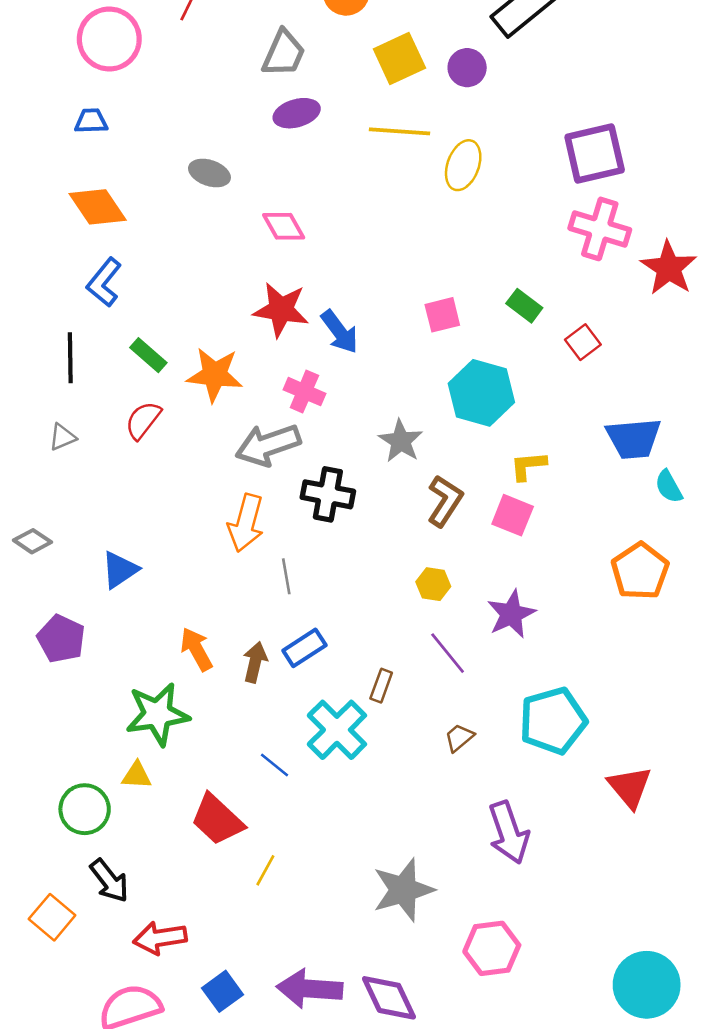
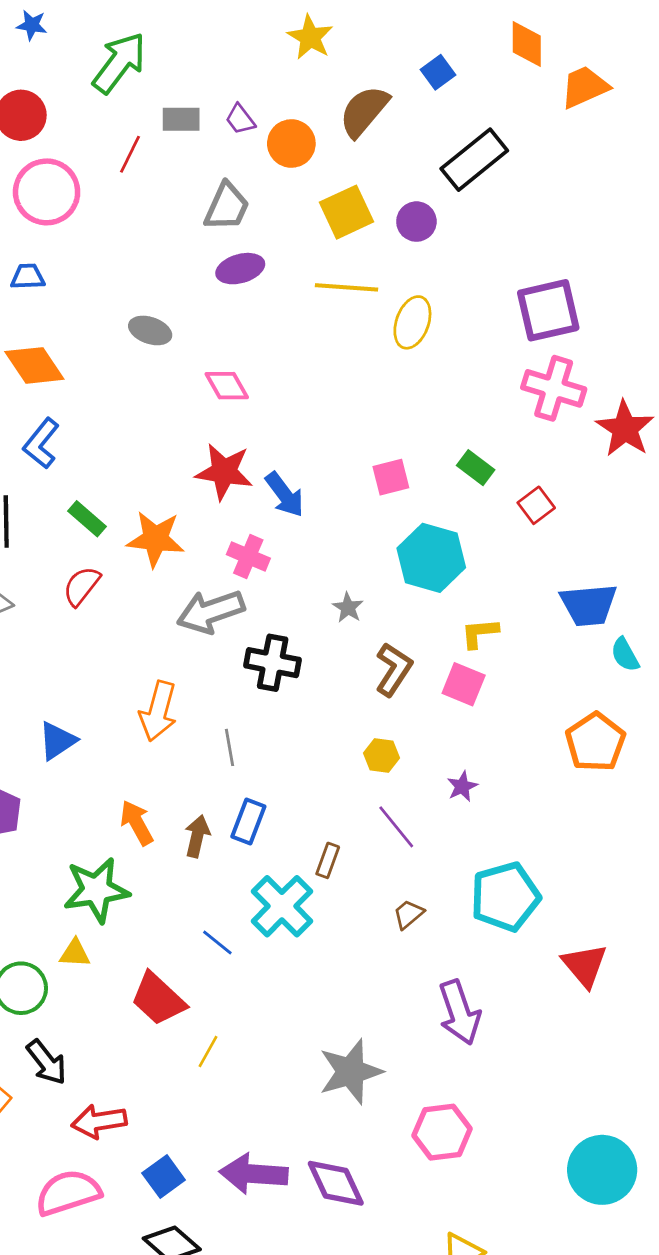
gray star: (401, 441) -> (348, 608), size x0.7
orange arrow: (246, 523) -> (158, 711), moved
purple star: (511, 614) -> (462, 786), size x0.6
blue rectangle: (304, 648) -> (248, 821), turned -36

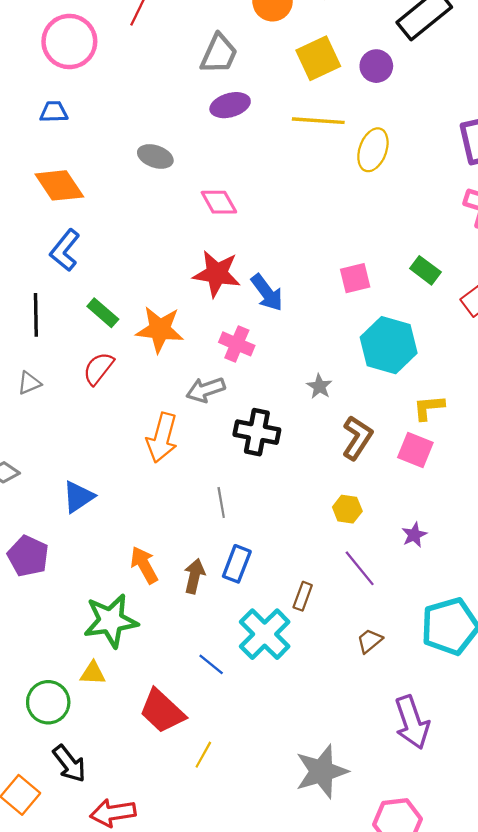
gray arrow: (211, 612) -> (206, 390), size x0.7
orange arrow: (158, 711) -> (162, 438), moved

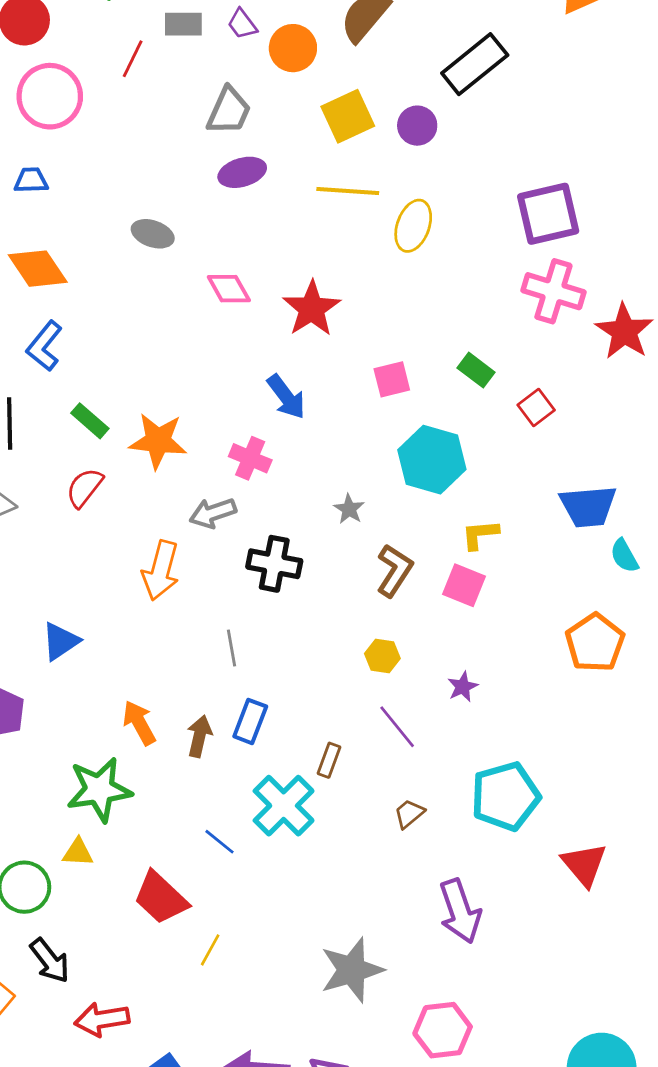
red star: (217, 274) -> (312, 309), moved, turned 30

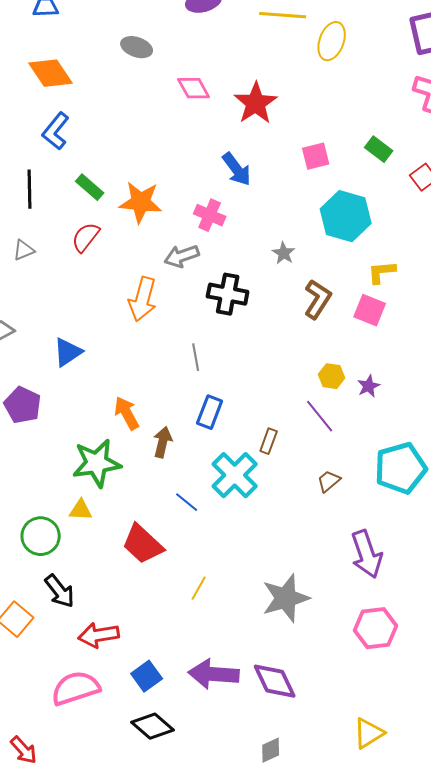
yellow hexagon: (382, 656) -> (332, 376), moved
brown arrow: (199, 736) -> (163, 442), moved
yellow line: (210, 950) -> (199, 588), moved
pink hexagon: (443, 1030) -> (376, 628), moved

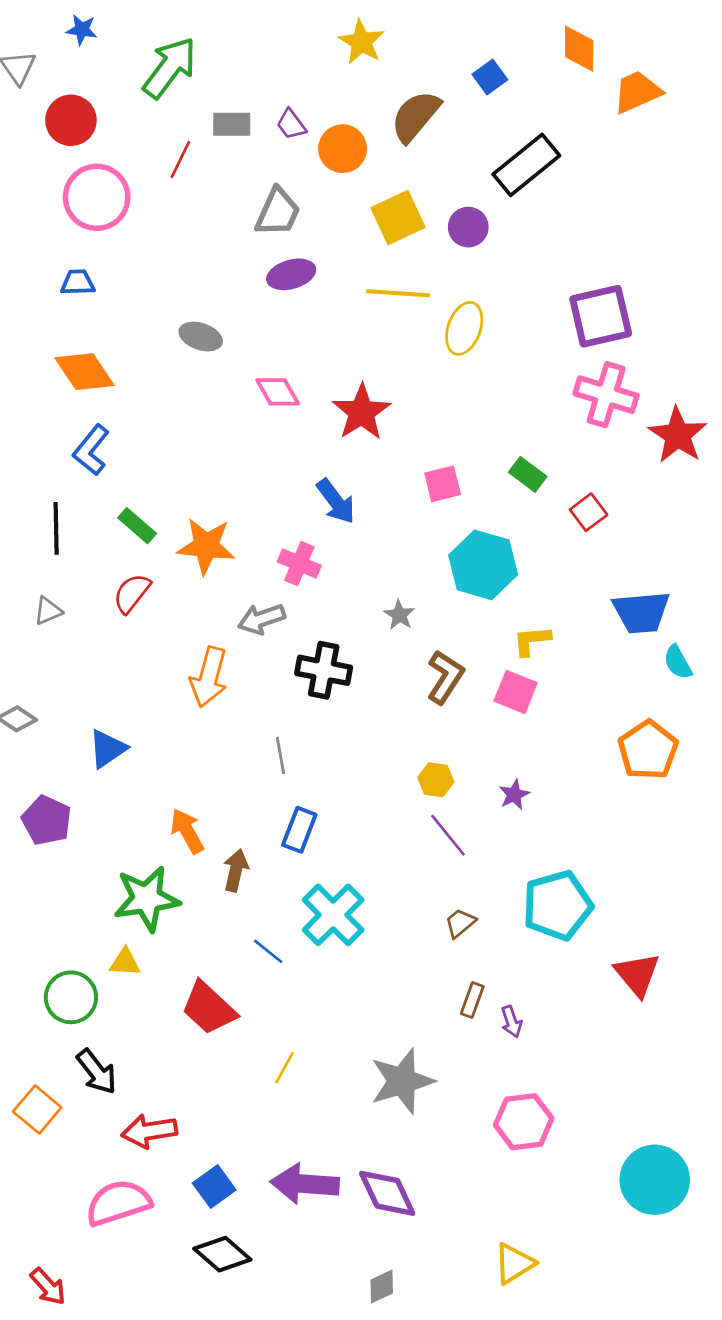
yellow hexagon: (332, 376) -> (436, 780), moved
brown rectangle: (269, 441) -> (472, 1000), moved
purple arrow: (367, 554) -> (511, 1022), size x0.5

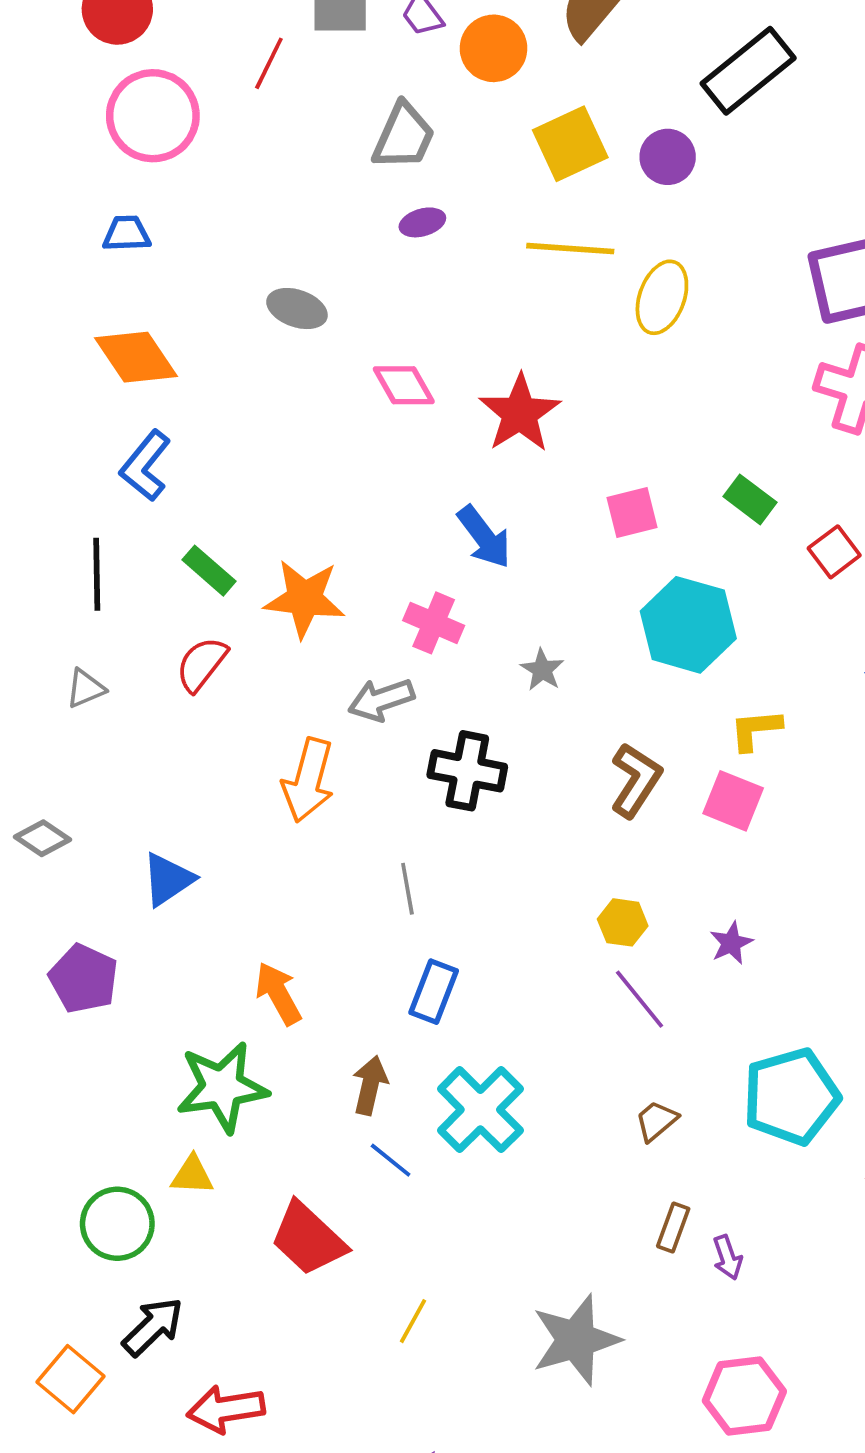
purple ellipse: (291, 274) -> (422, 222), size x0.7
gray star: (399, 615) -> (542, 670), moved
brown arrow: (236, 870) -> (370, 1085), moved
black arrow: (97, 1072) -> (153, 1327), turned -96

